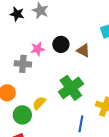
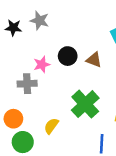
green circle: (22, 115) -> (23, 142), moved

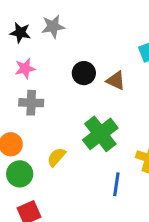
gray star: (39, 20) -> (53, 27), turned -30
pink star: (42, 64) -> (25, 68), moved

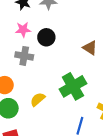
black circle: (84, 73) -> (46, 37), moved

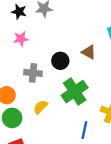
black circle: (46, 37) -> (60, 61), moved
gray cross: (24, 56) -> (33, 73), moved

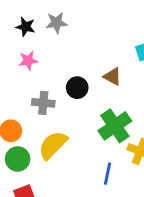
green cross: (75, 92) -> (115, 126), moved
yellow semicircle: (41, 107) -> (53, 145), size x1.6

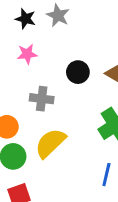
gray star: (57, 23) -> (58, 15), turned 30
black circle: (77, 88) -> (78, 72), moved

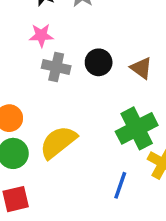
gray cross: (42, 99) -> (56, 67), moved

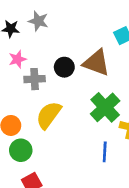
brown triangle: (141, 68) -> (96, 63), size x1.6
yellow semicircle: (58, 142) -> (49, 115), moved

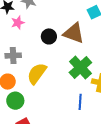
pink star: (17, 59) -> (18, 23), moved
gray cross: (35, 79) -> (13, 56), moved

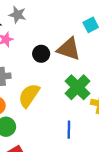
blue line: (80, 102) -> (69, 130), moved

